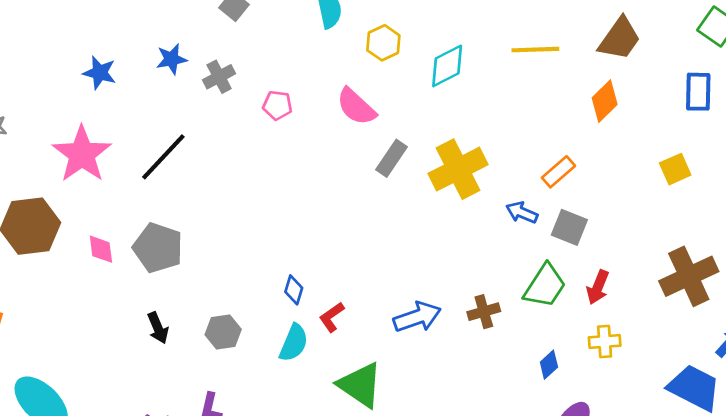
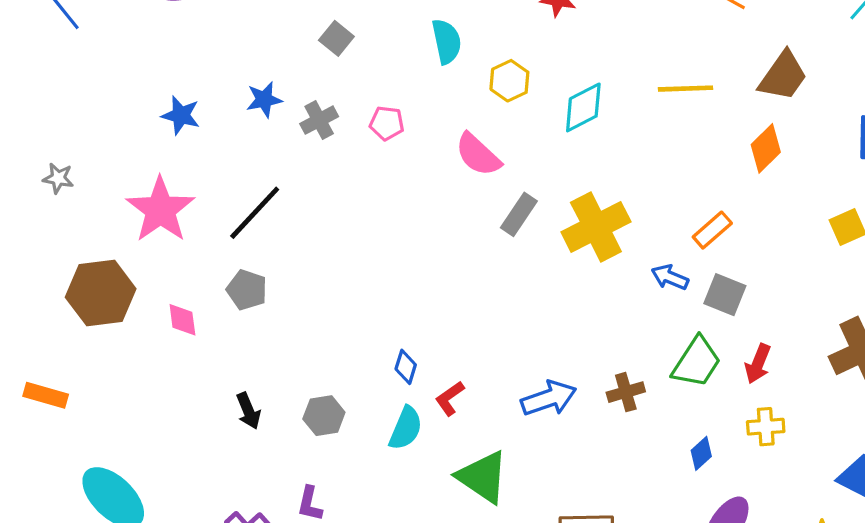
pink pentagon: (277, 105) -> (387, 123), moved
gray pentagon: (158, 248) -> (247, 290), moved, size x0.7

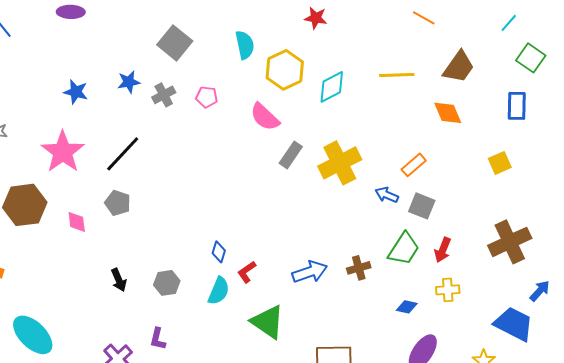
gray square: (336, 38) -> (175, 43), size x1.6
yellow hexagon: (509, 81) -> (285, 70), size x1.5
orange diamond: (766, 148) -> (448, 113), turned -68
blue diamond: (701, 453) -> (407, 307), turned 55

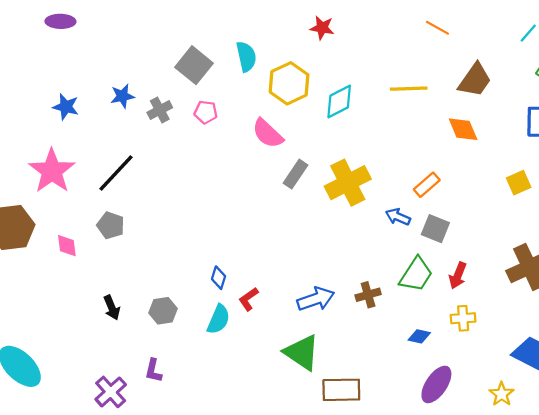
gray square: (175, 43) -> (194, 65), moved
green triangle: (268, 322) -> (302, 352), moved

